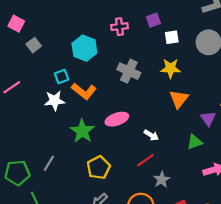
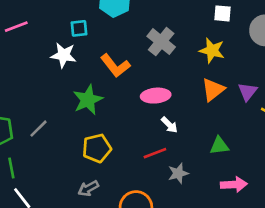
orange L-shape: (84, 91) -> (115, 66), moved
pink ellipse: (117, 119) -> (156, 96), moved
purple triangle: (208, 119) -> (248, 92), moved
gray star: (162, 180) -> (178, 173), moved

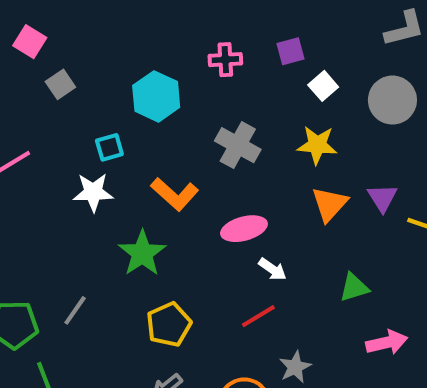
white square: (222, 13) -> (323, 86), turned -36
gray star: (178, 173) -> (295, 367), moved

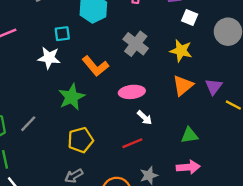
white square: (323, 86) -> (190, 17), turned -35
pink arrow: (387, 342) -> (188, 167), moved

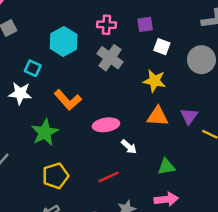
cyan square: (62, 34) -> (33, 68), turned 35
gray cross: (136, 44) -> (110, 58), moved
orange triangle: (183, 85) -> (158, 116), turned 45
white arrow: (145, 118) -> (129, 147), moved

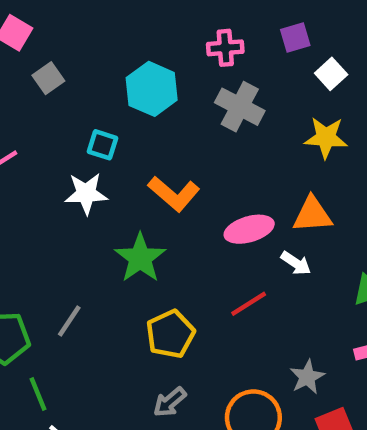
white square: (162, 47) -> (331, 74), turned 35
orange triangle: (158, 116) -> (312, 215), moved
red line: (108, 177) -> (249, 304), moved

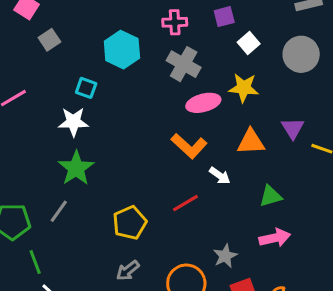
orange L-shape: (174, 194) -> (189, 146), moved
orange triangle: (312, 215) -> (251, 142), moved
pink ellipse: (249, 229) -> (203, 103), moved
green star: (140, 258) -> (76, 168), moved

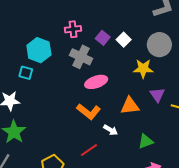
purple square: (224, 17) -> (103, 38), moved, turned -32
cyan square: (86, 88) -> (26, 73), moved
yellow star: (244, 88) -> (143, 69), moved

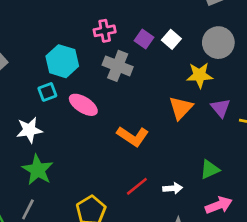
cyan square: (26, 73) -> (47, 92), turned -32
pink ellipse: (96, 82) -> (83, 105), moved, turned 55
orange triangle: (130, 106) -> (181, 108), moved, turned -36
white arrow: (111, 130) -> (173, 188), moved, turned -32

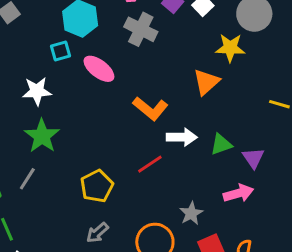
purple triangle: (220, 108) -> (253, 158), moved
green triangle: (210, 169) -> (221, 144), moved
white arrow: (173, 188) -> (182, 137), moved, size x1.4

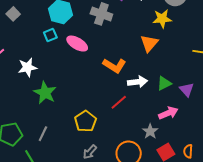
white star: (37, 91) -> (27, 67), moved
gray line: (27, 179) -> (43, 134), moved
pink arrow: (238, 193) -> (168, 113), moved

